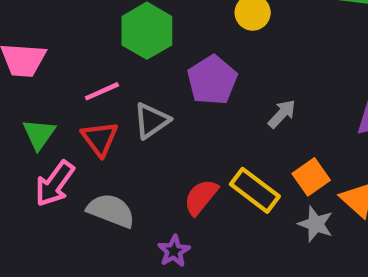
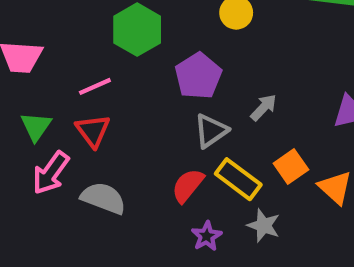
gray triangle: (151, 121) -> (211, 131), moved
gray star: (316, 224) -> (264, 226), moved
purple star: (174, 251) -> (207, 236), moved

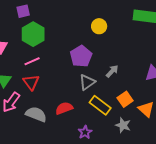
green hexagon: (137, 30) -> (33, 34), moved
red semicircle: (188, 186) -> (64, 108), moved, turned 30
gray star: (264, 226) -> (123, 125), moved

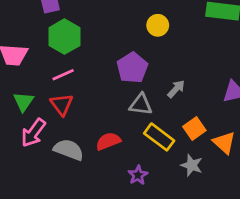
gray triangle: (87, 82) -> (141, 104), turned 42

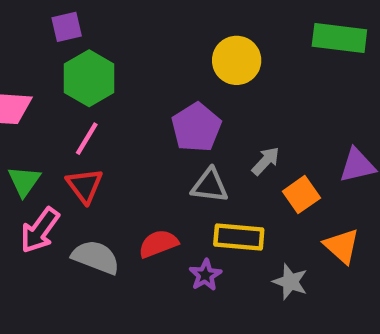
yellow circle: (158, 25) -> (237, 60), size x1.4
pink line: (63, 75) -> (87, 139), turned -35
orange square: (194, 128) -> (301, 195), moved
yellow rectangle: (159, 137) -> (239, 237), turned -32
purple star: (138, 175) -> (205, 275), moved

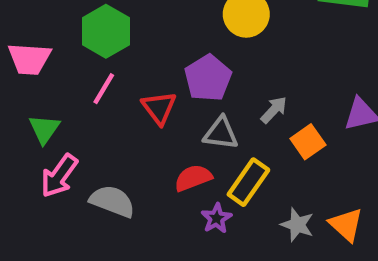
red triangle: (85, 186) -> (159, 108), moved
yellow rectangle: (239, 237) -> (248, 182), turned -60
red semicircle: (158, 244) -> (193, 178), moved
orange triangle: (342, 246) -> (346, 225), moved

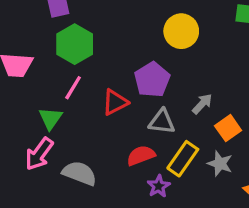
red triangle: (159, 108) -> (115, 102), turned 40
green triangle: (44, 129) -> (50, 118), moved
gray star: (297, 225) -> (220, 164), moved

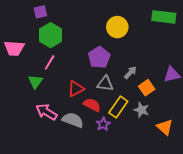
red triangle: (115, 102) -> (76, 89), moved
pink arrow: (39, 154) -> (47, 112), moved, turned 85
red semicircle: (141, 155) -> (92, 105), turned 48
gray semicircle: (79, 173) -> (73, 120), moved

